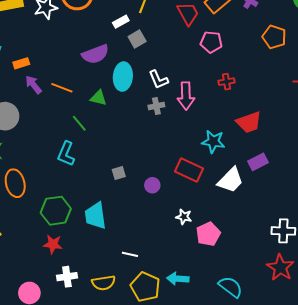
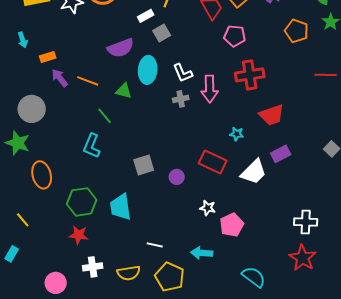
red cross: (226, 82) -> (250, 75), size x1.8
cyan star: (213, 142) -> (237, 134), size x0.6
gray square: (119, 173) -> (144, 165), size x1.5
cyan arrow: (178, 279) -> (202, 253), moved

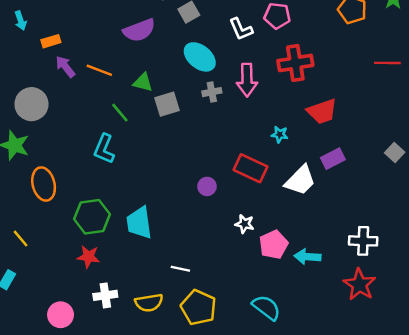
cyan ellipse: (148, 70) -> (200, 57), moved, turned -56
white L-shape: (183, 73) -> (241, 29), moved
gray square: (144, 165) -> (167, 104), moved
cyan arrow: (202, 253) -> (307, 257), moved
cyan semicircle: (254, 277) -> (266, 307), moved

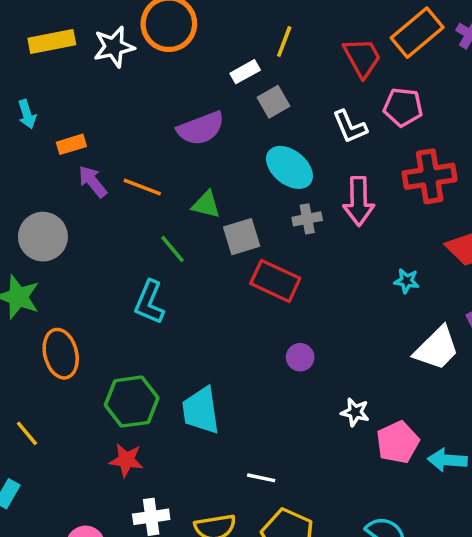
red rectangle: (251, 168) -> (275, 281), moved

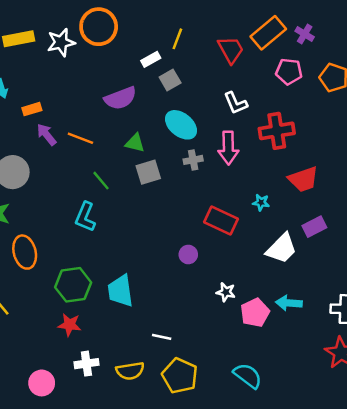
pink pentagon: (403, 107) -> (289, 72), moved
white L-shape: (350, 127) -> (236, 103), moved
green triangle: (206, 205) -> (135, 143), moved
red rectangle: (275, 281) -> (221, 221), moved
cyan arrow: (447, 460) -> (289, 303), moved

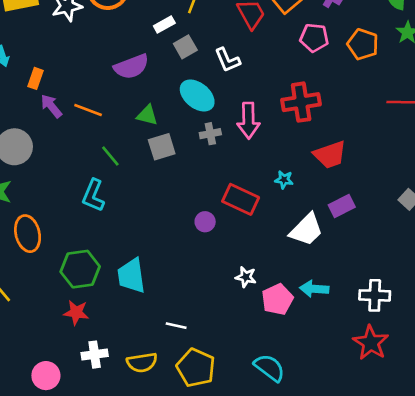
white L-shape: (236, 103) -> (227, 60), moved
orange rectangle: (32, 109) -> (35, 78), turned -54
purple circle: (188, 255) -> (205, 222), moved

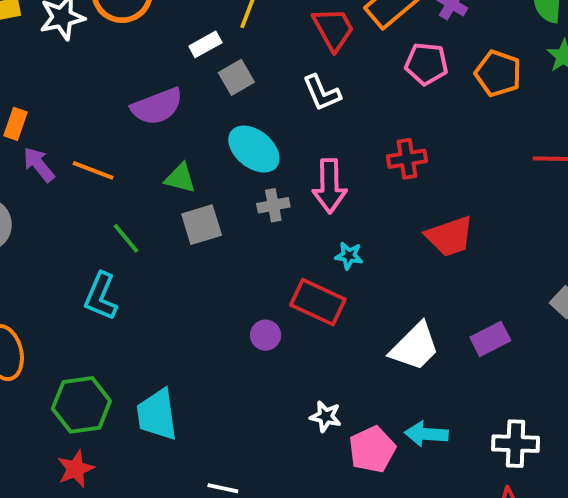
white L-shape: (227, 60) -> (322, 93), moved
red cross: (301, 102) -> (407, 159), size x0.7
cyan star: (284, 180) -> (349, 256), moved
purple rectangle: (342, 206) -> (490, 339), moved
red star: (76, 312) -> (76, 469), turned -30

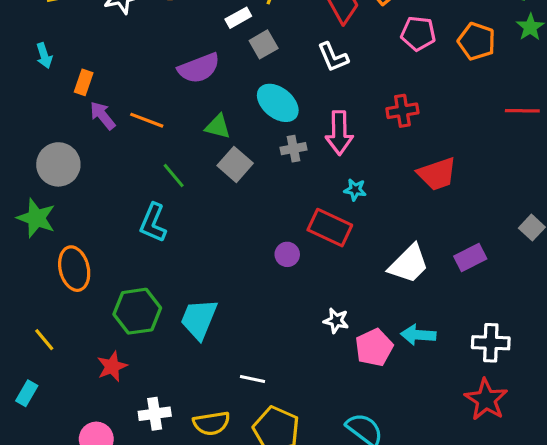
gray square: (202, 225) -> (235, 164), turned -32
cyan trapezoid: (157, 415) -> (199, 319), turned 30
red star: (76, 469) -> (112, 366), moved

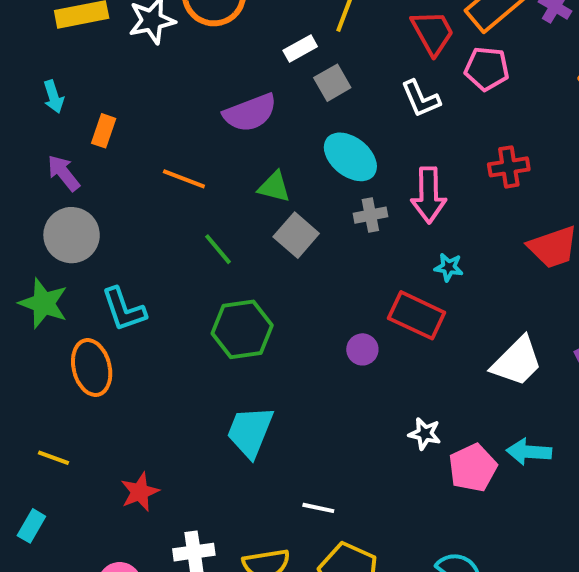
pink pentagon: (418, 33) -> (487, 69), moved
purple arrow: (103, 116) -> (64, 173), moved
cyan L-shape: (153, 223) -> (124, 309), moved, turned -42
green hexagon: (137, 311) -> (242, 329), moved
yellow line: (44, 340) -> (53, 458), turned -30

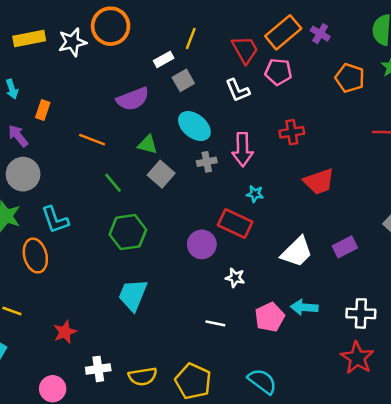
purple circle: (362, 349) -> (202, 244), size x1.5
white star: (425, 434) -> (235, 278), moved
white line: (318, 508) -> (215, 323), moved

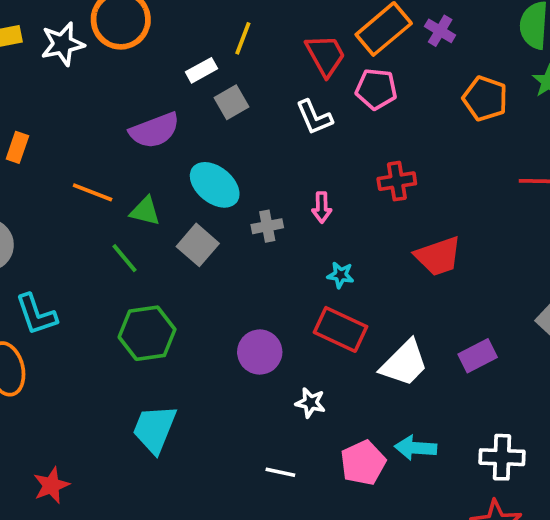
cyan ellipse: (194, 126) -> (215, 185), moved
green triangle: (148, 145) -> (145, 211), moved
pink arrow: (243, 149) -> (322, 207), size x0.6
red rectangle: (235, 223) -> (340, 329), moved

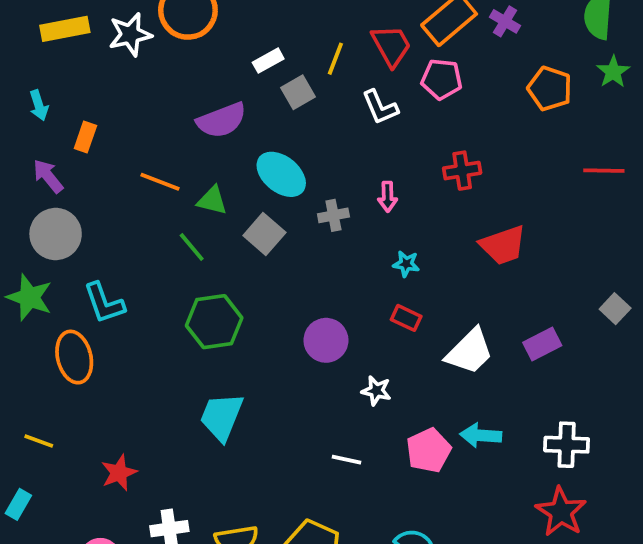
yellow line: (243, 38) -> (335, 59), moved
red rectangle: (340, 329) -> (406, 318), size x0.6

